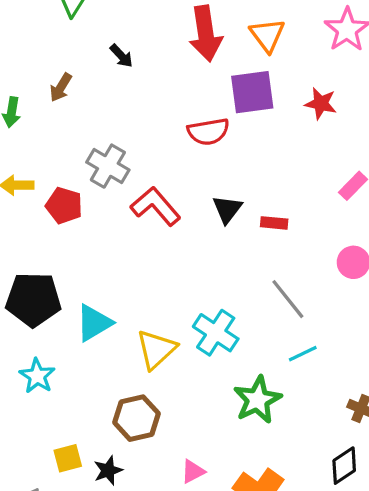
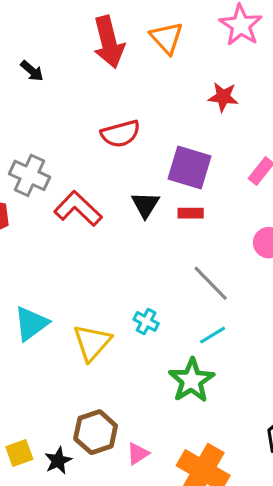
purple square: (252, 92) -> (190, 168), moved, turned 30
cyan cross: (216, 333) -> (146, 321), size x0.6
cyan line: (303, 354) -> (213, 335), moved
brown hexagon: (137, 418) -> (96, 432), moved

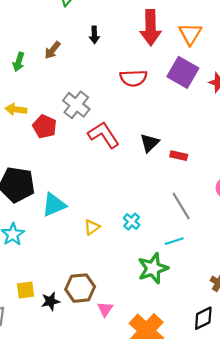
black arrow: (32, 71) -> (94, 35), turned 35
red semicircle: (120, 134) -> (133, 78), moved
purple square: (190, 168) -> (183, 72), moved
yellow triangle: (92, 343) -> (92, 227), size x0.6
pink triangle: (138, 454) -> (105, 309), turned -35

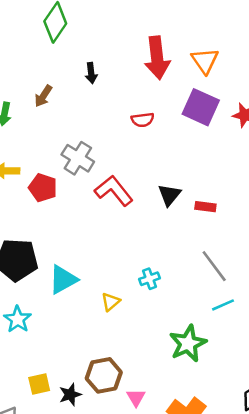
red semicircle: (133, 78) -> (143, 120), size x0.7
cyan cross: (132, 222) -> (150, 279), moved, turned 35
cyan line: (174, 241) -> (223, 305), moved

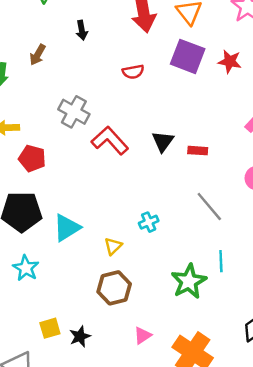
red pentagon: (43, 188) -> (32, 158), moved
cyan line: (223, 305) -> (221, 261), moved, turned -65
brown hexagon: (104, 375) -> (114, 288), moved
pink triangle: (136, 397) -> (143, 336), turned 30

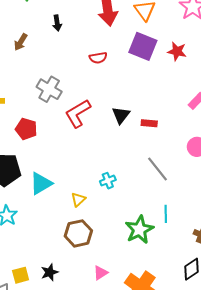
red L-shape: (110, 141) -> (78, 113), turned -80
red pentagon: (32, 158) -> (26, 129), moved
yellow square: (50, 328) -> (21, 275), moved

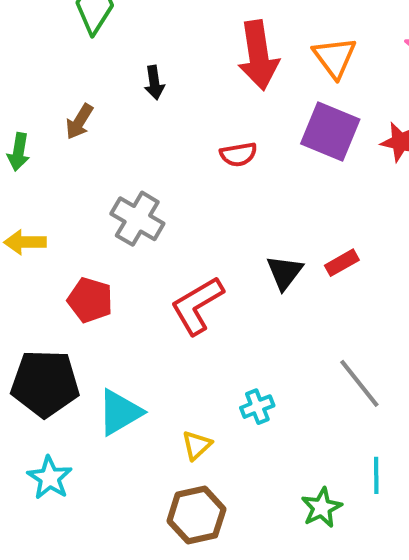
red L-shape: (78, 113) -> (197, 305), moved
red rectangle: (149, 123) -> (342, 263), moved, turned -35
green star: (139, 230) -> (322, 508), size x0.7

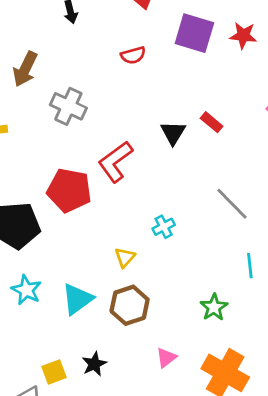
brown arrow: (79, 122) -> (25, 69), moved, size x1.4
red rectangle: (342, 263) -> (212, 122), turned 75
red pentagon: (90, 300) -> (69, 190), moved, size x1.4
cyan triangle: (120, 412) -> (77, 299), moved
green star: (322, 508) -> (214, 307), moved

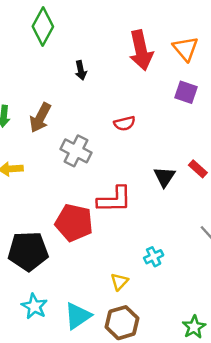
purple square: (194, 33) -> (186, 92), size x0.7
red semicircle: (133, 55) -> (124, 123), moved
red L-shape: (115, 162) -> (114, 200), turned -147

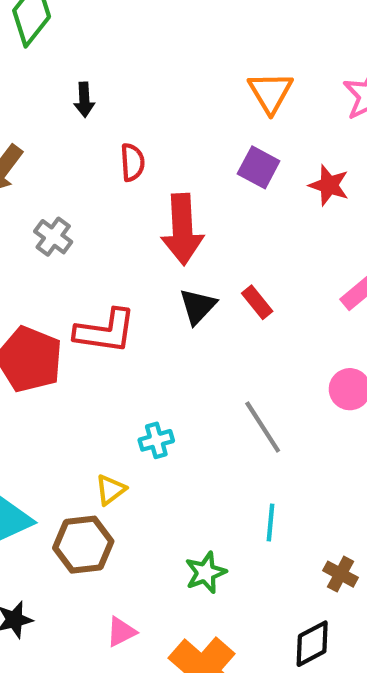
red arrow: (141, 50) -> (182, 229), moved
red semicircle: (124, 123) -> (132, 162), moved, turned -90
gray cross: (76, 151) -> (53, 237), size x0.7
yellow triangle: (119, 282) -> (110, 490), moved

